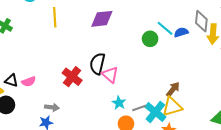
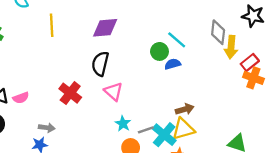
blue semicircle: (181, 32) -> (173, 64), moved
black semicircle: (97, 64) -> (100, 64), moved
brown arrow: (173, 89) -> (185, 109), turned 35

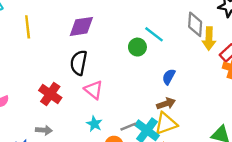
blue semicircle: (173, 64) -> (169, 77), moved, turned -42
cyan star: (123, 124) -> (94, 124), moved
gray arrow: (47, 128) -> (44, 130), moved

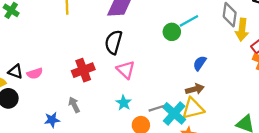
cyan line: (154, 34) -> (189, 21), turned -72
red cross: (50, 94) -> (83, 70), turned 30
gray arrow: (44, 130) -> (74, 105), turned -126

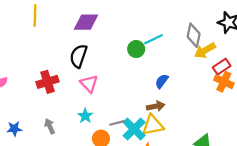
yellow arrow: (242, 30) -> (205, 50), turned 50
gray arrow: (74, 105) -> (50, 126), moved

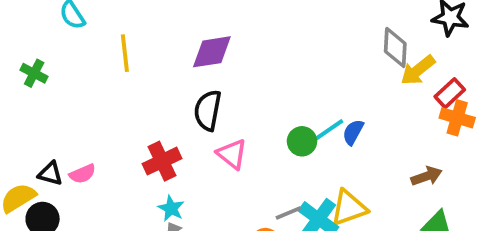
cyan line: (153, 39) -> (329, 130), moved
green circle: (136, 49) -> (302, 141), moved
brown arrow: (156, 106) -> (426, 176), moved
cyan star: (85, 116) -> (171, 208), moved

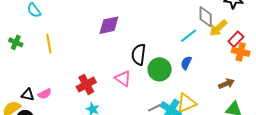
yellow line: (125, 53) -> (49, 44), moved
black semicircle: (208, 110) -> (139, 55), moved
cyan line: (329, 130) -> (189, 36), moved
green circle: (302, 141) -> (160, 69), size x1.5

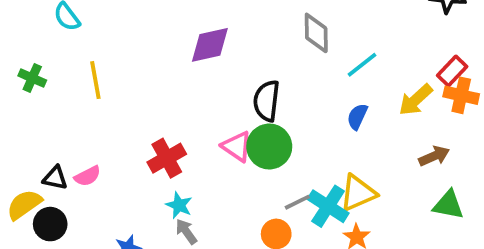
gray diamond: (206, 17) -> (316, 33), moved
yellow arrow: (218, 28) -> (416, 100), moved
green circle: (160, 69) -> (269, 146), moved

